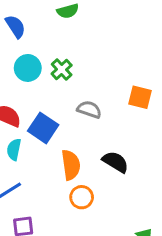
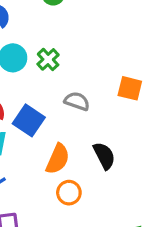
black semicircle: (115, 162) -> (104, 156), turned 32
orange semicircle: (71, 165) -> (58, 159), turned 32

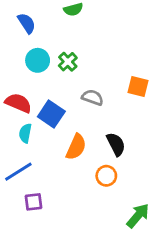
orange circle: (69, 193) -> (106, 176), moved

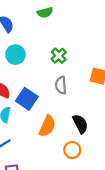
green cross: (68, 62) -> (59, 56), moved
gray semicircle: (93, 97) -> (61, 85), turned -114

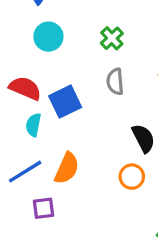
blue square: (27, 99) -> (65, 102), turned 30
orange semicircle: (47, 126) -> (67, 168), moved

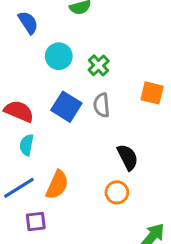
cyan circle: (48, 37) -> (59, 56), moved
blue square: (65, 102) -> (66, 107), moved, turned -32

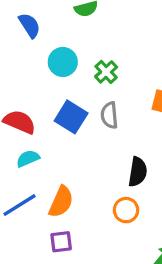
cyan semicircle: (27, 145) -> (28, 158), turned 55
black semicircle: (128, 157) -> (138, 172), turned 36
purple square: (36, 221) -> (61, 242), moved

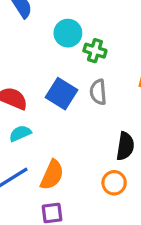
cyan circle: (63, 62) -> (68, 33), moved
green cross: (106, 72) -> (95, 51), turned -30

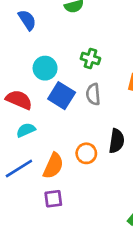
cyan circle: (68, 33) -> (45, 68), moved
orange circle: (114, 183) -> (86, 153), moved

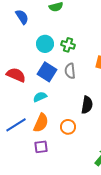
cyan circle: (45, 68) -> (45, 44), moved
cyan semicircle: (26, 130) -> (40, 97), moved
orange circle: (86, 153) -> (68, 127), moved

